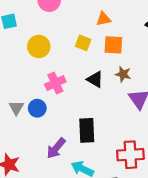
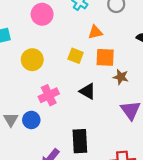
brown star: (123, 74) -> (121, 77), moved

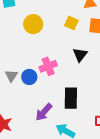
black triangle: (88, 91) -> (80, 55), turned 35
pink cross: (49, 95) -> (48, 66), moved

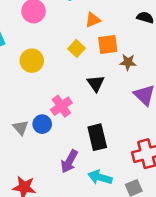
yellow square: (71, 23) -> (76, 48), turned 32

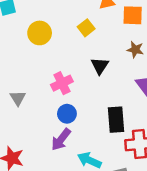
orange square: (108, 45) -> (133, 15), moved
blue circle: (42, 124) -> (67, 114), moved
black rectangle: (97, 137) -> (116, 120), moved

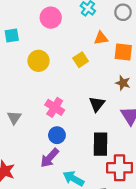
black triangle: (100, 66) -> (97, 104), moved
pink cross: (62, 83) -> (55, 107), turned -36

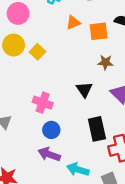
yellow square: (81, 60) -> (37, 52), moved
yellow circle: (39, 61) -> (14, 45), moved
purple arrow: (50, 158) -> (49, 154), turned 80

